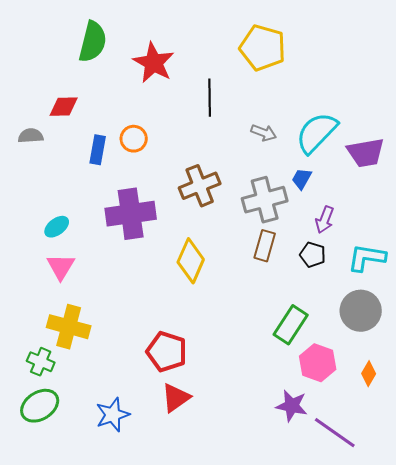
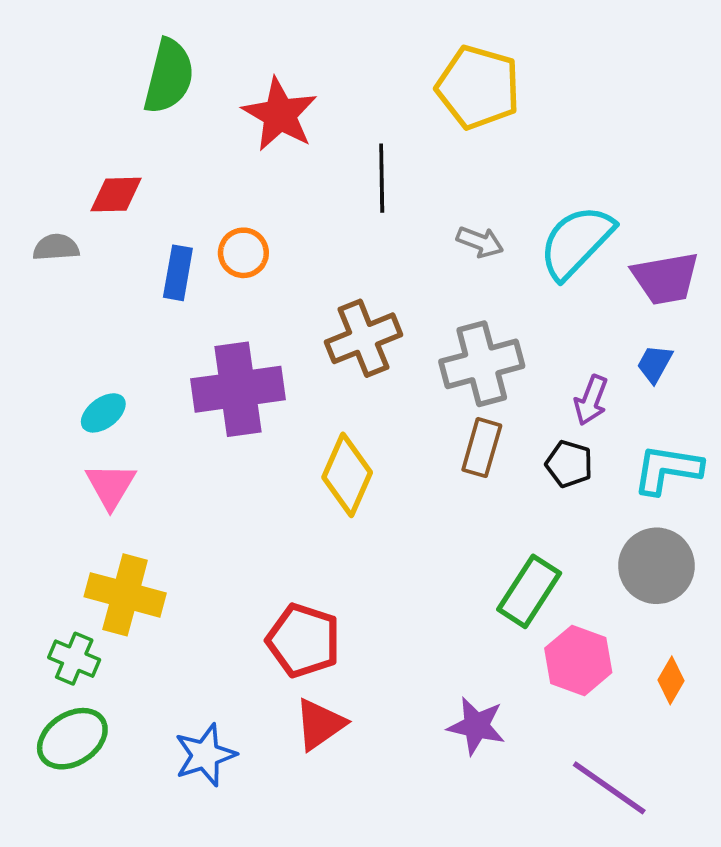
blue trapezoid: (302, 179) -> (655, 364), moved
purple star: (292, 406) -> (476, 726), moved

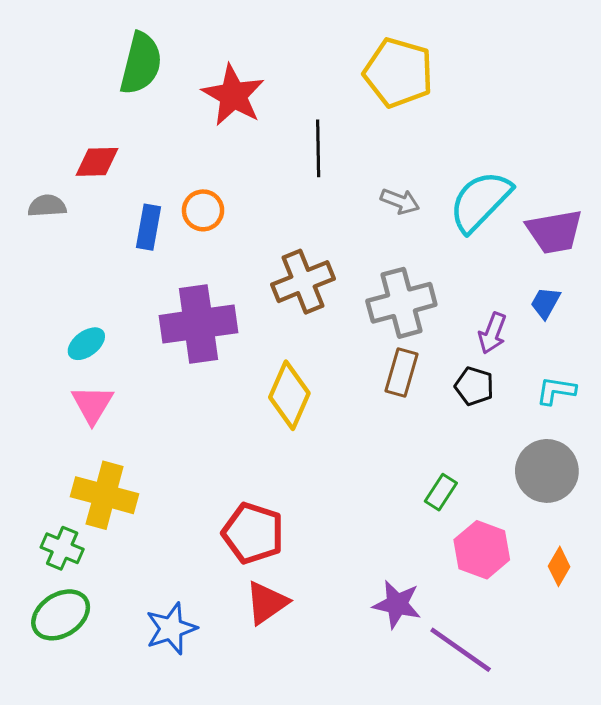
cyan L-shape: (667, 469) -> (556, 391), size x0.7
green rectangle: (529, 591) -> (441, 492), size x0.6
purple line: (609, 788) -> (461, 650), moved

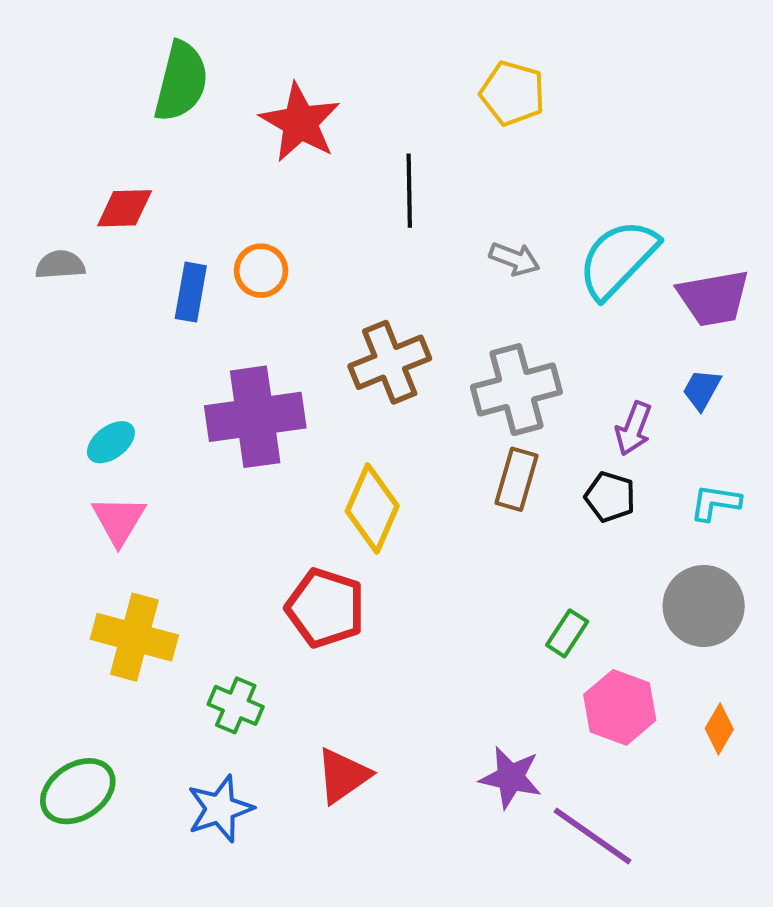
yellow pentagon: (398, 73) -> (513, 93), size x0.7
red pentagon: (253, 533) -> (325, 608), moved
green cross: (62, 548) -> (236, 705), moved

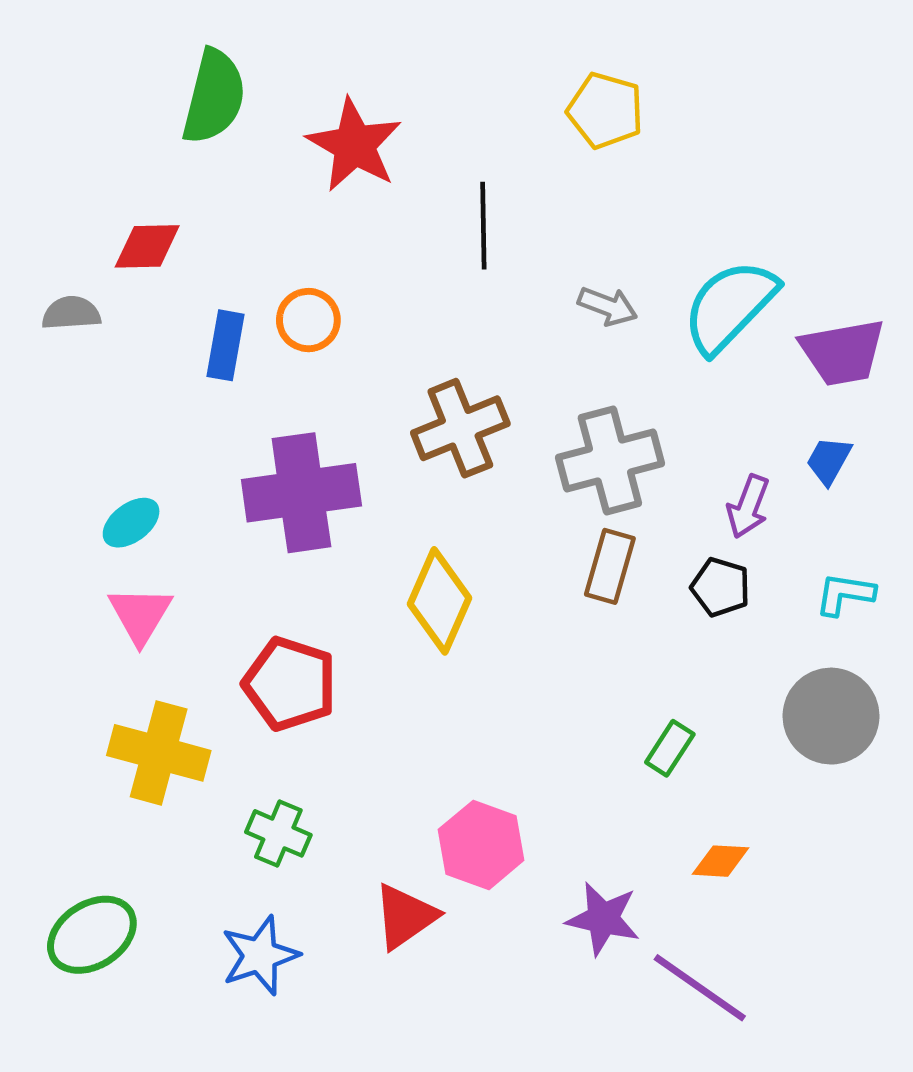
red pentagon: (325, 608) -> (290, 684), moved
pink hexagon: (620, 707) -> (481, 845), moved
orange diamond: (719, 729) -> (720, 861), moved, turned 63

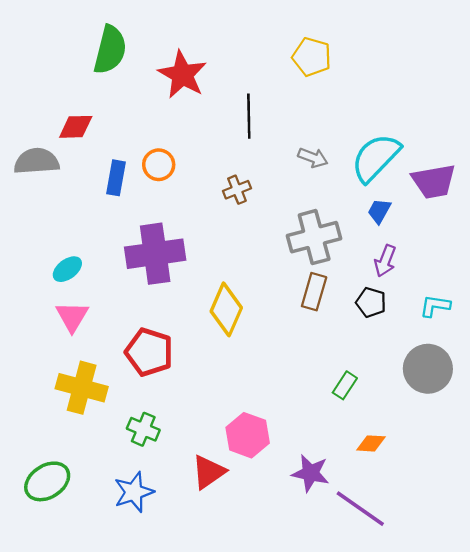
gray semicircle: (71, 313) -> (37, 161), size x1.5
brown cross: (460, 428) -> (237, 190), moved, size x0.6
blue trapezoid: (829, 460) -> (379, 211), moved

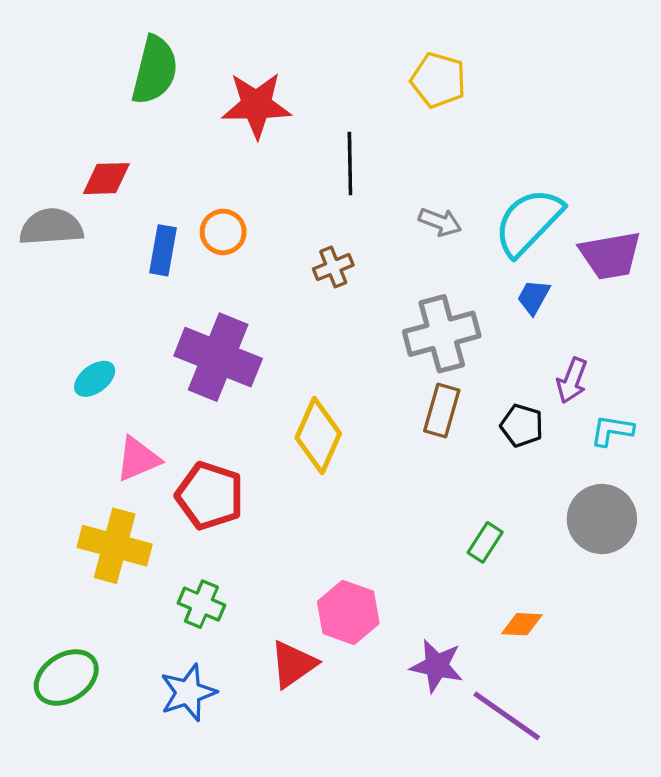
red star: (182, 75) -> (256, 105), turned -30
purple cross: (155, 254) -> (218, 357), turned 30
purple arrow: (385, 261) -> (572, 380), moved
pink triangle: (72, 317) -> (138, 459), moved, turned 36

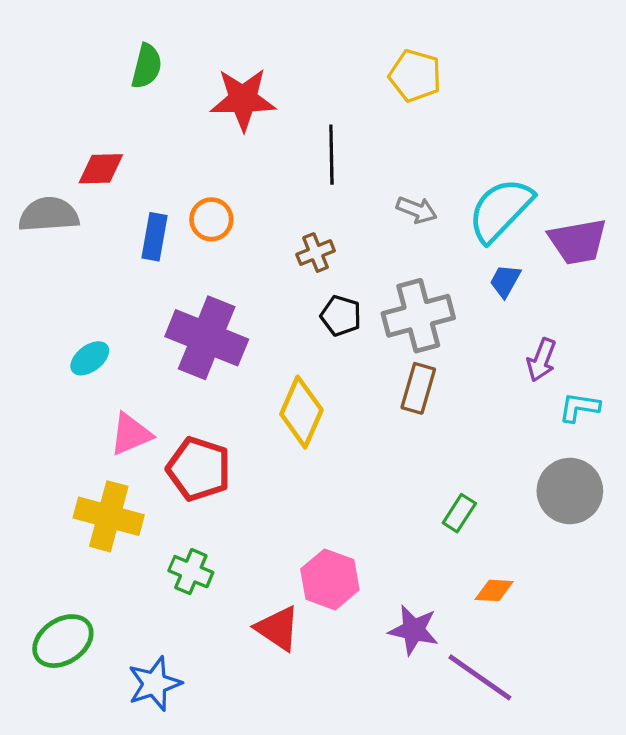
green semicircle: (155, 70) -> (147, 66), size x0.7
black pentagon: (522, 426) -> (341, 316), moved
red triangle: (293, 664) -> (278, 628), turned -51
blue star: (188, 693) -> (155, 684), moved

